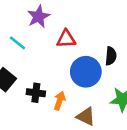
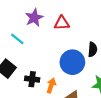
red triangle: (66, 39) -> (62, 23), moved

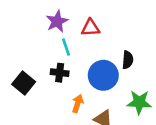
cyan line: (17, 39) -> (66, 47), moved, turned 32
black cross: (32, 79) -> (60, 73), moved

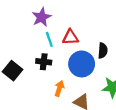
red triangle: (90, 28) -> (70, 37), moved

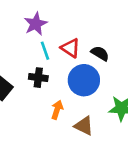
red triangle: (70, 37) -> (70, 48), turned 36
black semicircle: (103, 51) -> (100, 53), moved, turned -64

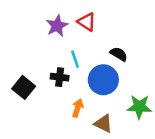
red triangle: (70, 48) -> (87, 22), moved
cyan line: (45, 51) -> (75, 59), moved

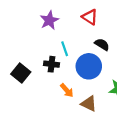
red triangle: (87, 22) -> (90, 17), moved
orange arrow: (78, 108) -> (67, 90), turned 120

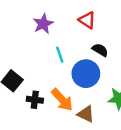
black cross: (52, 64) -> (35, 100), moved
orange arrow: (67, 90) -> (62, 100), size x1.5

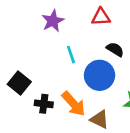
red triangle: (87, 20) -> (101, 17), turned -36

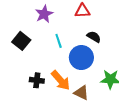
black square: (19, 83) -> (21, 41), moved

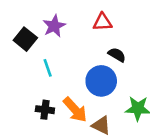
black square: (21, 41) -> (25, 39), moved
cyan line: (59, 41) -> (48, 68), moved

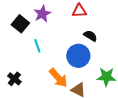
black cross: (45, 110) -> (14, 79), moved, turned 32

